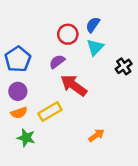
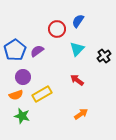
cyan triangle: (95, 47) -> (77, 49), moved
purple semicircle: (57, 62) -> (37, 51), moved
red arrow: (74, 85) -> (77, 80), moved, size x0.6
purple circle: (18, 91) -> (23, 77), moved

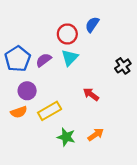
cyan triangle: (77, 49) -> (70, 58), moved
green star: (22, 116) -> (66, 137), moved

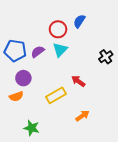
blue pentagon: (18, 59) -> (15, 51), turned -30
yellow rectangle: (50, 111) -> (56, 95), moved
green star: (66, 137) -> (32, 128), moved

